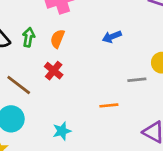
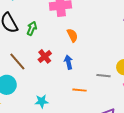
blue arrow: (112, 37) -> (68, 62), moved, turned 88
orange semicircle: (57, 39) -> (72, 35), moved, turned 120

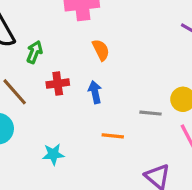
green arrow: (32, 28) -> (34, 52), moved
red cross: (45, 56) -> (58, 84), turned 32

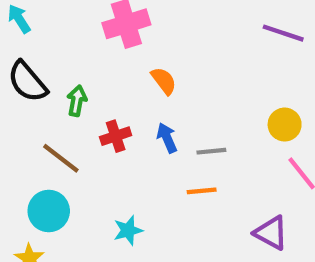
gray line: (151, 113) -> (211, 151), moved

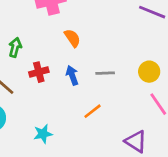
gray line: (211, 151) -> (105, 73), moved
orange line: (202, 191) -> (92, 111), turned -36

